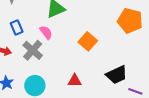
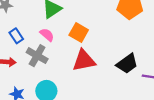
orange square: (88, 41) -> (79, 32), moved
red triangle: (75, 81) -> (84, 61), moved, size x1.6

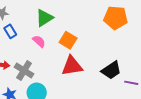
blue rectangle: (16, 36) -> (10, 31), moved
gray cross: (37, 56) -> (24, 70), moved

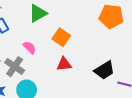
pink semicircle: (39, 41) -> (30, 48), moved
red triangle: (72, 66) -> (64, 64), size x0.7

